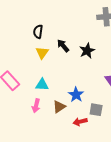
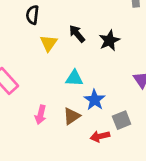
black semicircle: (38, 32) -> (32, 15), moved
cyan triangle: (42, 85) -> (74, 78), moved
gray square: (96, 110) -> (122, 120), turned -32

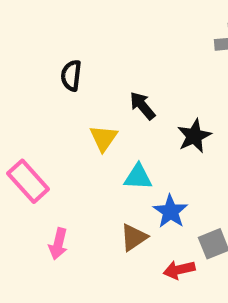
black star: (109, 40) -> (194, 136), moved
yellow triangle: (49, 43) -> (104, 138), moved
pink arrow: (41, 115) -> (58, 244), moved

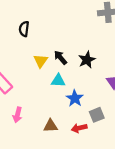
black arrow: (142, 106) -> (60, 58), moved
brown triangle: (134, 237) -> (51, 126), moved, turned 32

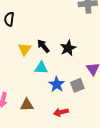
gray square: (97, 115) -> (77, 85), moved
brown triangle: (51, 126) -> (27, 105), moved

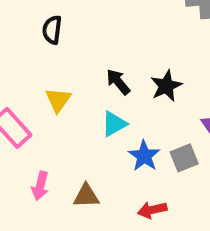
yellow triangle: (25, 49) -> (58, 100), moved
cyan triangle: (41, 68) -> (114, 124), turned -32

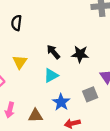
black star: (166, 86) -> (80, 54), turned 30
blue star: (144, 156) -> (61, 102), moved

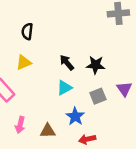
yellow triangle: (20, 62) -> (24, 63), moved, turned 32
gray square: (90, 94) -> (98, 96), moved

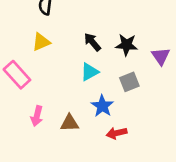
purple triangle: (124, 89) -> (161, 56), moved

